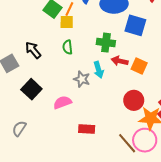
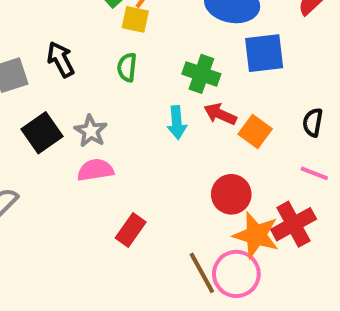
blue square: (135, 25) -> (264, 53), turned -35
gray star: (82, 79) -> (91, 131), moved
red rectangle: (87, 129) -> (131, 230), turned -70

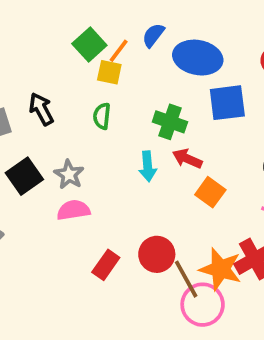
orange square: (255, 131) -> (210, 192), moved
red circle: (231, 194) -> (157, 254), moved
brown line: (202, 273) -> (186, 279), moved

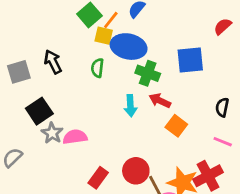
blue ellipse: (198, 58) -> (129, 47), moved
gray star: (69, 174) -> (52, 133), moved

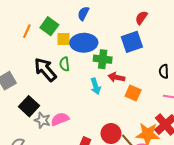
orange line: (111, 20) -> (27, 31), moved
red semicircle: (223, 26) -> (141, 18), moved
black arrow: (53, 62) -> (45, 70), moved, size x1.4

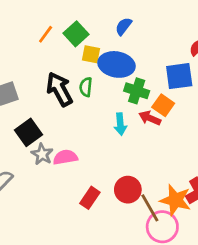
orange square: (133, 93) -> (163, 105), moved

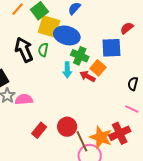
yellow square: (91, 54) -> (49, 26), size x1.6
cyan arrow: (120, 124) -> (67, 70), moved

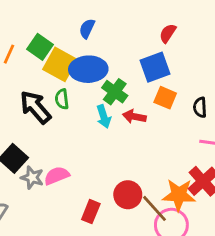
yellow square: (49, 26) -> (60, 64), turned 30
green cross: (80, 56) -> (115, 92), turned 30
orange square: (98, 68) -> (165, 98), moved

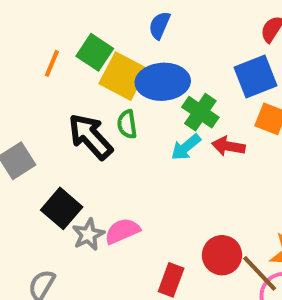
cyan arrow: (104, 117) -> (186, 147), turned 70
gray star: (32, 178) -> (88, 235), turned 30

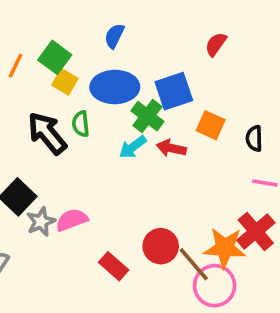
yellow square: (123, 76) -> (65, 82), moved, size x0.6
blue square: (256, 77) -> (174, 91), moved
red rectangle: (171, 280) -> (114, 266), turned -72

